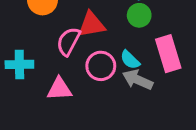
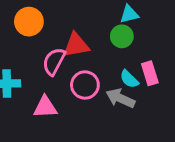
pink rectangle: (168, 54) -> (150, 73), size x0.7
cyan semicircle: (130, 60) -> (129, 79), moved

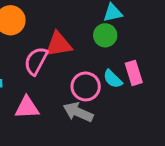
pink circle: (85, 85) -> (86, 86), moved
gray arrow: (120, 98) -> (78, 112), moved

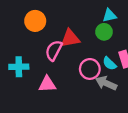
gray arrow: (78, 112) -> (106, 83), moved

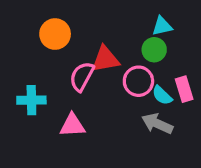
pink circle: (90, 69) -> (138, 81), moved

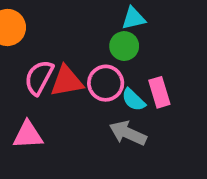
red triangle: (105, 59) -> (67, 81), moved

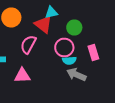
cyan triangle: (133, 18) -> (51, 12), moved
red triangle: (67, 81) -> (43, 24), moved, turned 48
cyan semicircle: (133, 100) -> (69, 60), moved, turned -48

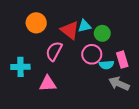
cyan triangle: (51, 12) -> (84, 26), moved
cyan semicircle: (69, 60) -> (106, 65), moved
gray arrow: (76, 74) -> (119, 84), moved

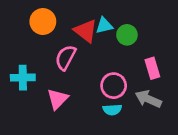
pink circle: (92, 54) -> (114, 86), moved
cyan semicircle: (106, 65) -> (112, 110), moved
pink triangle: (48, 84) -> (58, 99), turned -42

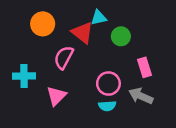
cyan triangle: (104, 26) -> (99, 18), moved

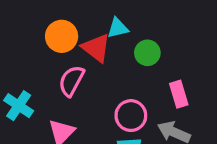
orange circle: (43, 24) -> (62, 36), moved
cyan cross: (24, 76) -> (19, 106), turned 35

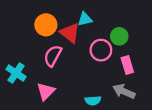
green circle: (147, 53) -> (119, 36), moved
pink circle: (131, 116) -> (101, 50), moved

